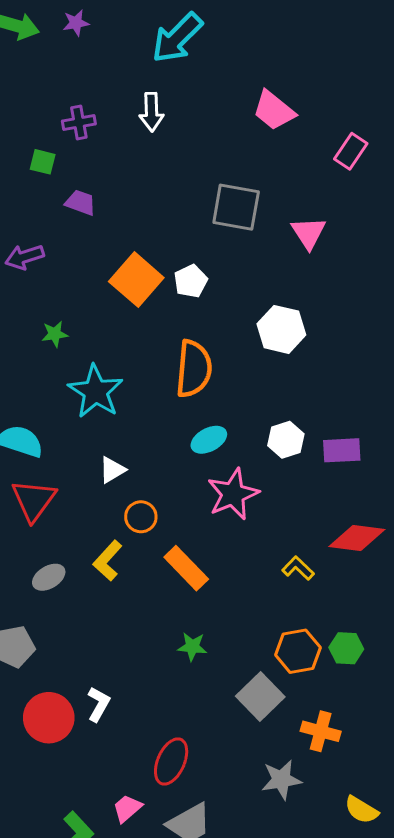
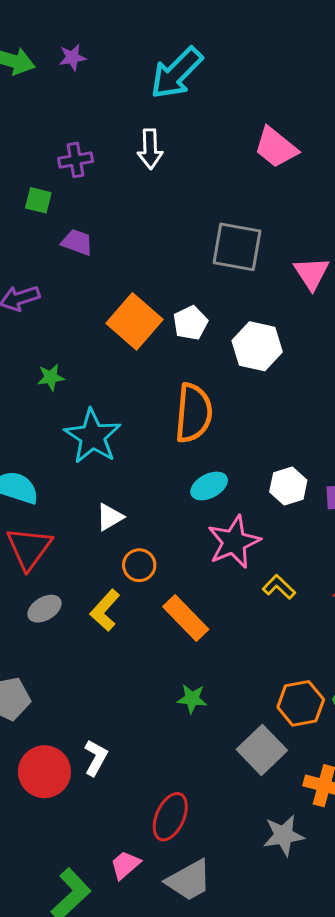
white hexagon: (281, 329) -> (257, 346), moved
yellow L-shape: (298, 568) -> (279, 587), moved
gray ellipse: (49, 577) -> (44, 609), moved

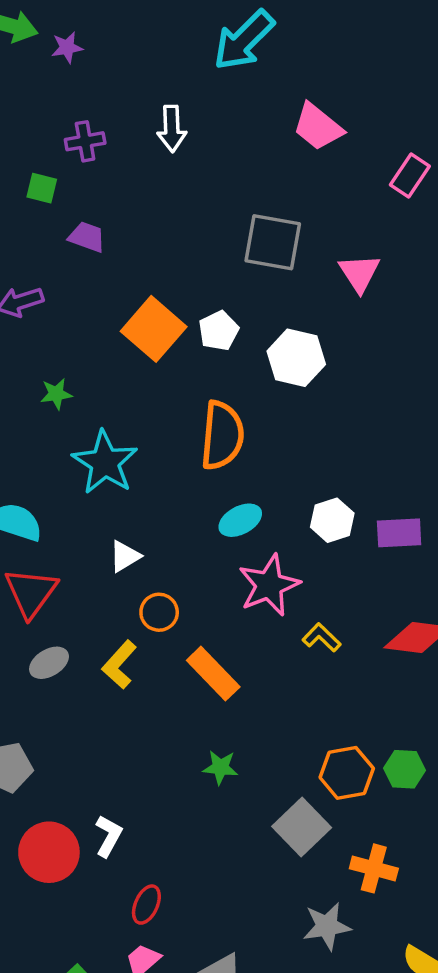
purple star: (72, 57) -> (67, 47), moved
cyan arrow: (176, 73) -> (244, 40), moved
red ellipse: (170, 817) -> (146, 905), moved, size x0.7

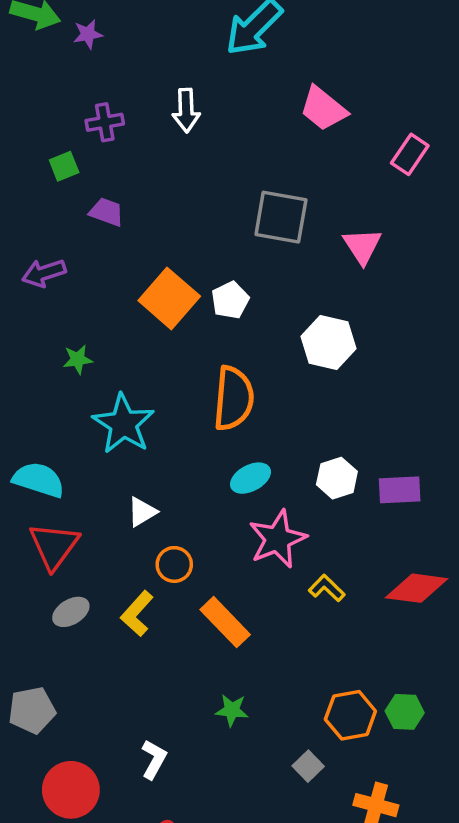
green square: (42, 188) -> (64, 166), turned -36
white hexagon: (296, 358) -> (328, 343), moved
gray square: (302, 827) -> (308, 766), size x0.6
white L-shape: (109, 836) -> (154, 759), moved

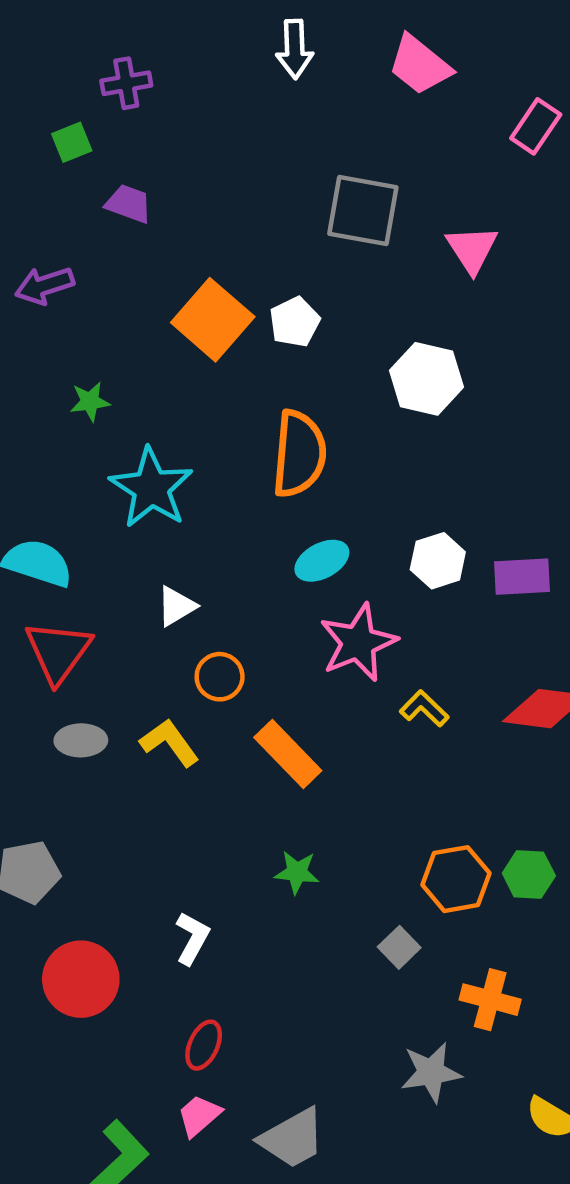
white arrow: (186, 110) -> (295, 49), moved
gray ellipse: (71, 612) -> (81, 740), turned 30
yellow L-shape: (137, 614) -> (170, 743), turned 102

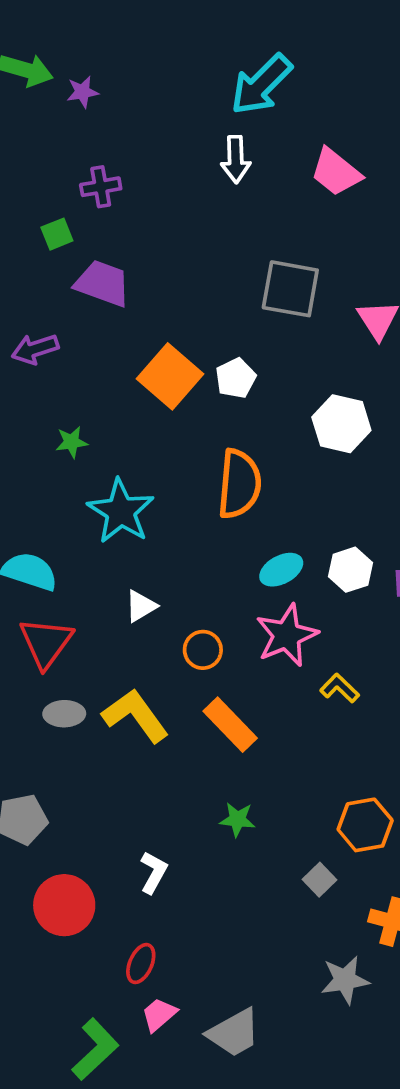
purple trapezoid: (129, 204) -> (103, 283), size x1.5
cyan ellipse: (322, 561) -> (281, 570), moved
orange circle: (220, 677) -> (203, 650), moved
yellow L-shape: (170, 743) -> (135, 716), size x1.4
red ellipse: (204, 1045) -> (141, 964), moved

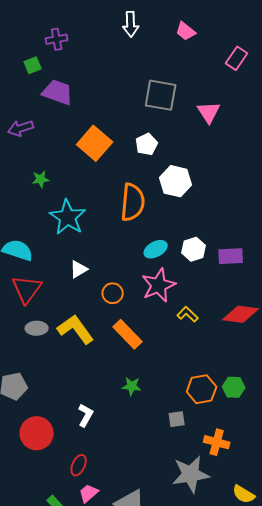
pink trapezoid: (336, 172) -> (186, 31), size x0.7
white pentagon: (236, 378) -> (147, 144), moved
white hexagon: (341, 424) -> (176, 181), moved
gray square: (320, 880) -> (177, 419), turned 36
gray star: (345, 980) -> (191, 474), size x1.4

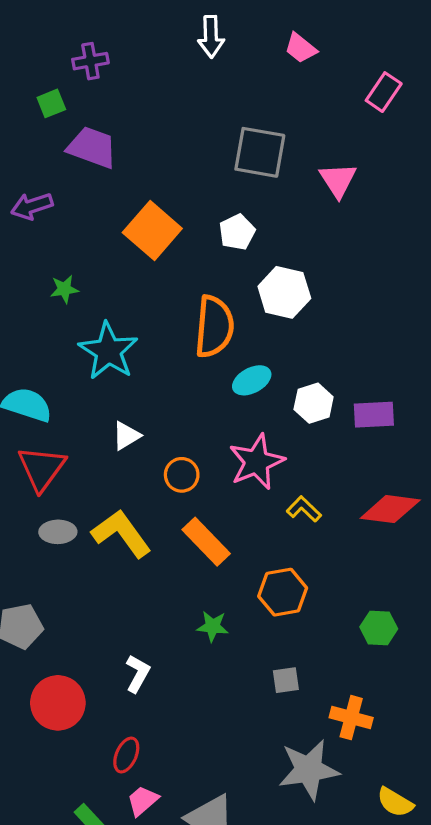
cyan ellipse: (156, 249) -> (252, 380), moved
orange hexagon: (202, 389) -> (283, 592), moved

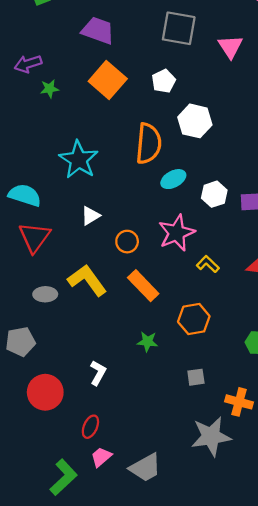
purple trapezoid: (92, 147) -> (98, 30), moved
green star: (64, 289) -> (50, 89), moved
gray ellipse: (58, 532) -> (45, 294), moved

